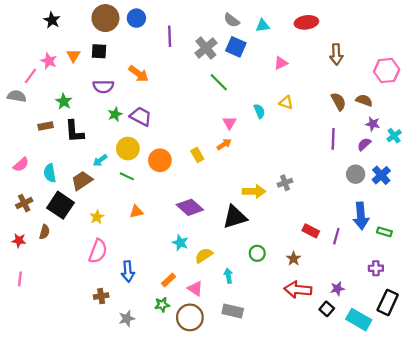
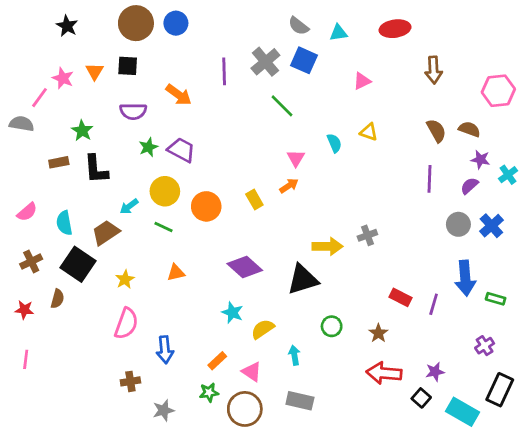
purple line: (170, 36) -> (224, 71), moved
purple cross: (376, 268) -> (485, 346), turned -32

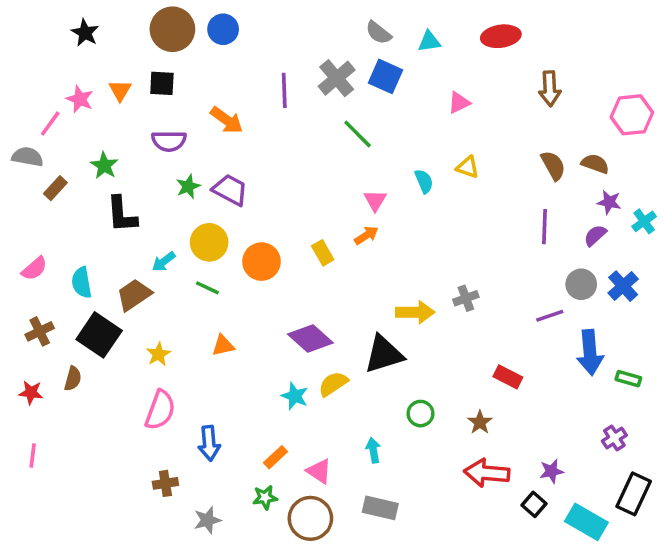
brown rectangle: (59, 162) -> (55, 188), moved, turned -36
purple line: (434, 304) -> (550, 316), moved, turned 55
yellow semicircle: (263, 329) -> (333, 384), moved

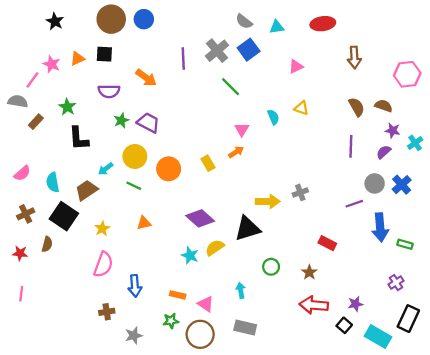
blue square: (386, 76) -> (249, 50), turned 30
orange triangle: (120, 90) -> (77, 59), turned 35
orange rectangle: (275, 457) -> (178, 295), turned 56

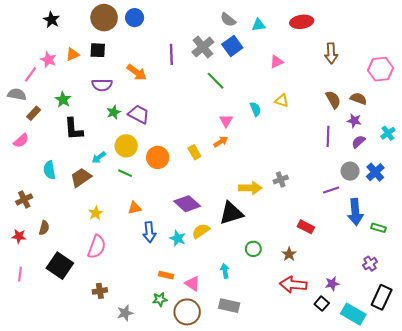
purple star: (393, 131) -> (354, 121), moved
pink semicircle: (22, 173) -> (21, 141), moved
black square: (64, 216) -> (60, 266), moved
blue arrow: (135, 286) -> (149, 232), moved

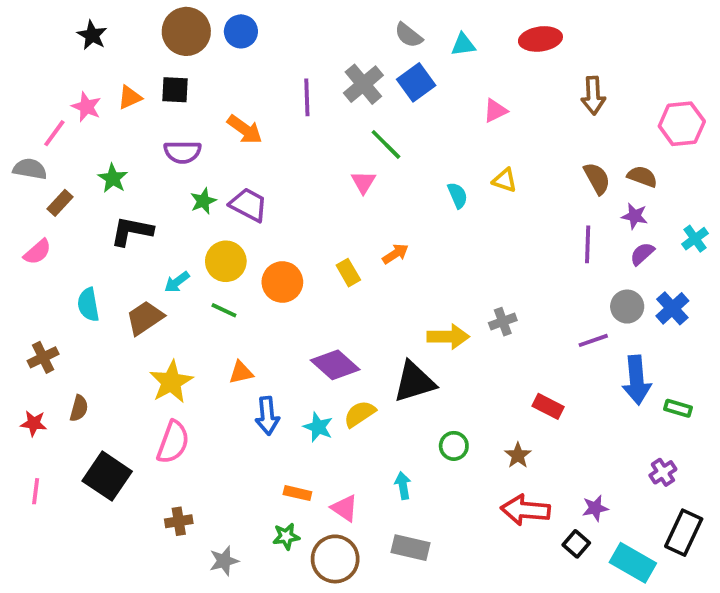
pink triangle: (226, 121) -> (363, 182), moved
black L-shape: (74, 129) -> (132, 231), turned 105
yellow star: (96, 213) -> (171, 382), size x1.6

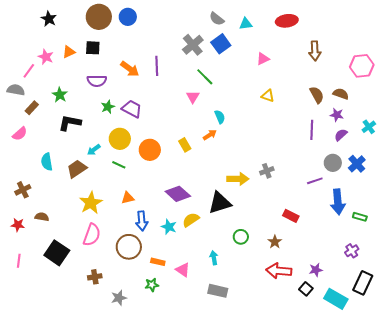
purple line: (307, 97) -> (157, 66), moved
cyan semicircle: (458, 195) -> (220, 117), moved
brown semicircle: (79, 408) -> (42, 217), turned -96
brown circle: (335, 559) -> (129, 247), moved

